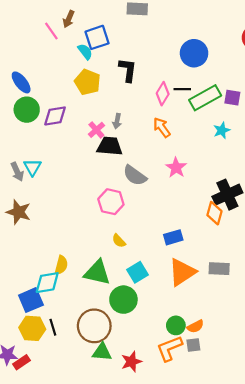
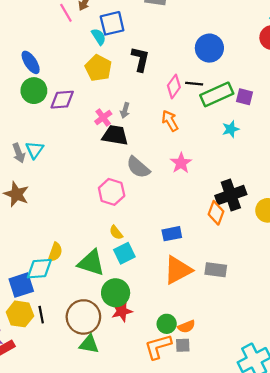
cyan square: (137, 272) -> (124, 253), moved
red star: (131, 362) -> (122, 311), moved

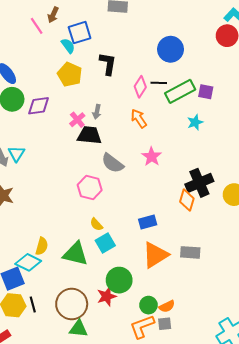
cyan diamond: (39, 269) -> (28, 262), turned 35
green circle: (116, 293) -> (119, 280), moved

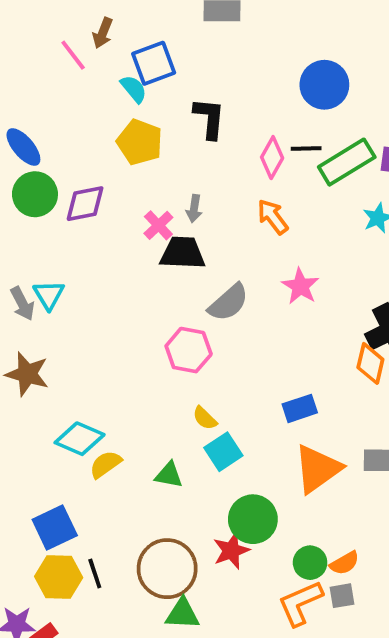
gray semicircle: (113, 163) -> (229, 303), turned -75
yellow semicircle: (42, 246) -> (105, 464), turned -138
green triangle: (75, 254) -> (169, 475), size x0.6
cyan diamond: (28, 262) -> (80, 439), moved

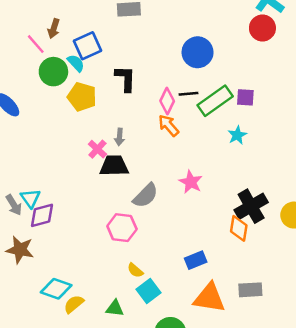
green circle: (35, 194) -> (53, 72), moved
purple diamond: (85, 204) -> (42, 215), moved
orange arrow: (273, 217) -> (169, 125), moved
orange triangle: (318, 469) -> (209, 298), turned 48

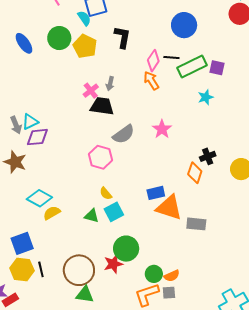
green circle: (53, 72) -> (59, 38), moved
cyan triangle: (30, 198) -> (30, 122), turned 30
black cross: (251, 206) -> (208, 156), size x0.6
orange triangle: (209, 298) -> (169, 208), moved
green triangle: (115, 308) -> (92, 216), moved

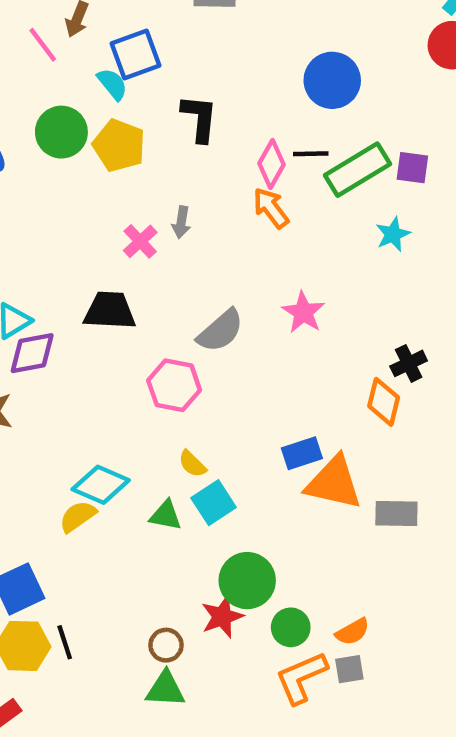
black trapezoid: (102, 106) -> (110, 311), moved
cyan diamond: (39, 198) -> (101, 485), moved
brown circle: (79, 270) -> (166, 645), moved, size x0.5
green circle: (154, 274) -> (291, 627), moved

